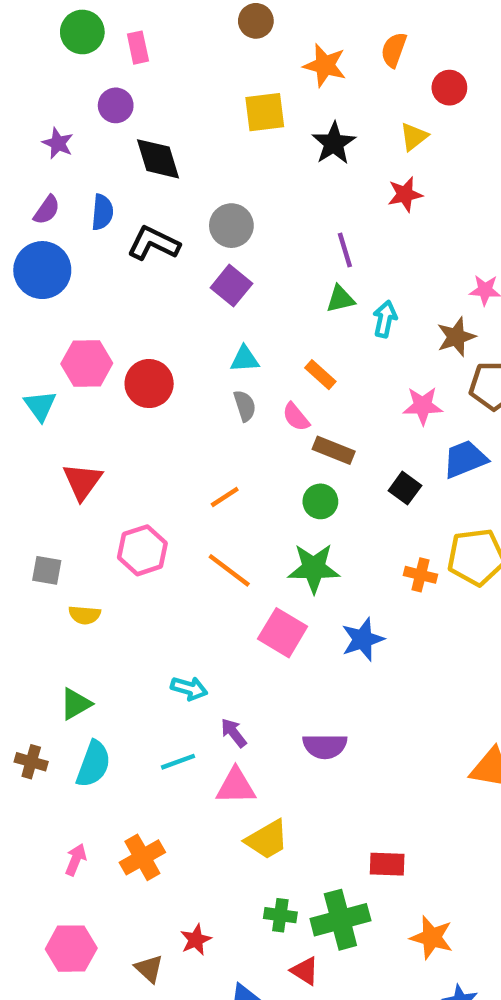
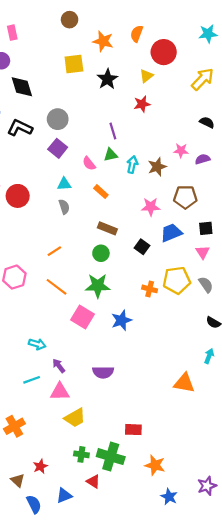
red circle: (449, 88) -> (164, 52), size x1.5
brown star: (456, 337) -> (157, 167), moved
pink semicircle: (296, 417) -> (89, 163), moved
green cross: (340, 920) -> (111, 457), turned 32

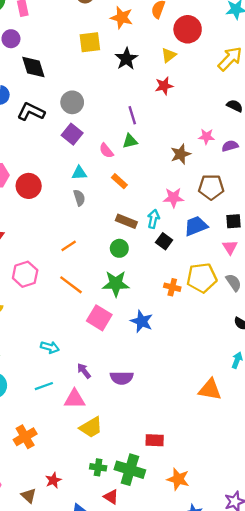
cyan arrow: (132, 165) -> (153, 219), moved
blue star: (121, 320) -> (142, 321), turned -30
purple arrow: (59, 366) -> (84, 371), moved

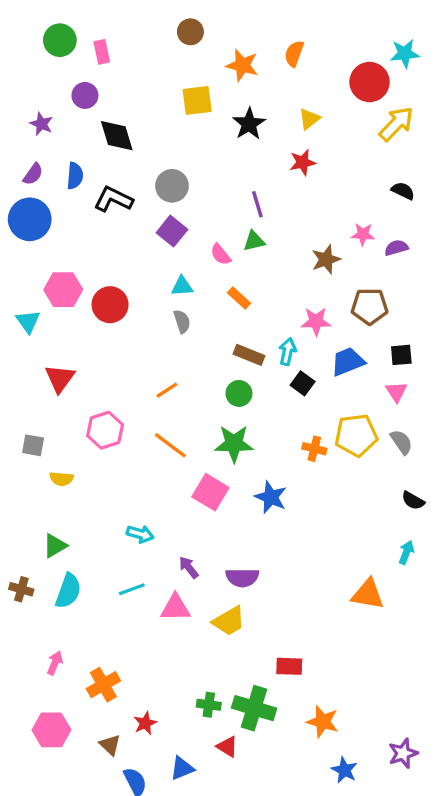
red circle: (188, 29) -> (370, 82), moved
yellow trapezoid: (91, 427) -> (229, 621), moved
orange cross: (25, 437) -> (103, 685), moved

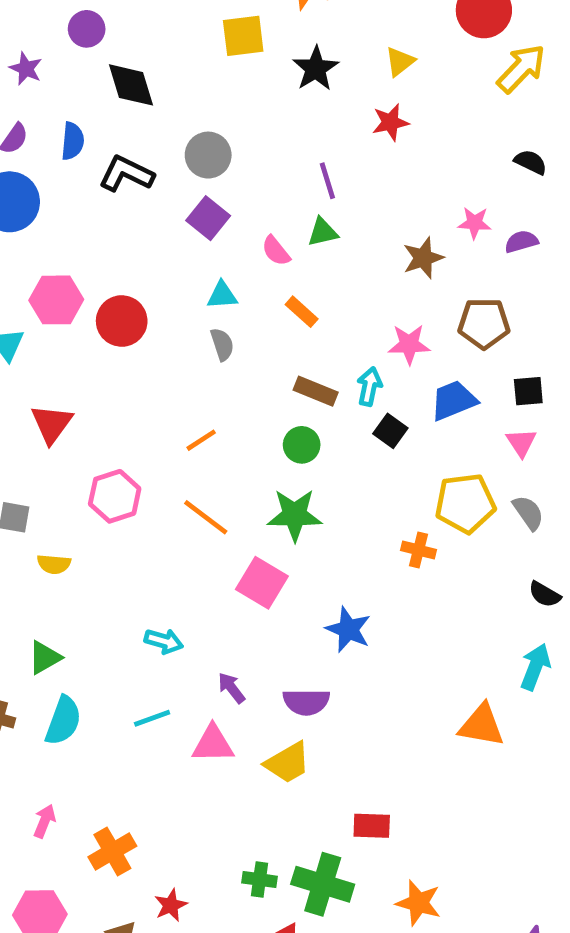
orange cross: (314, 449) -> (418, 550), moved
blue star: (271, 497) -> (348, 629), moved
cyan arrow: (406, 552) -> (535, 667), size x1.4

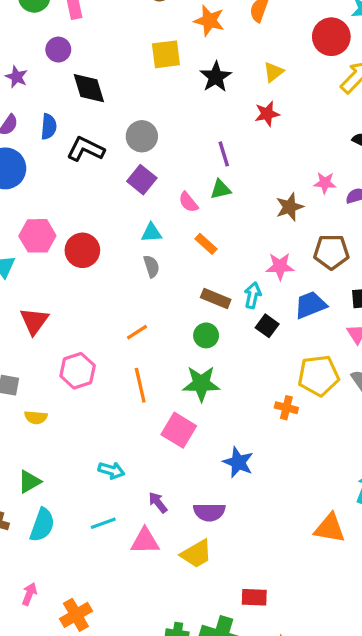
orange line: (206, 517) -> (140, 385), turned 40

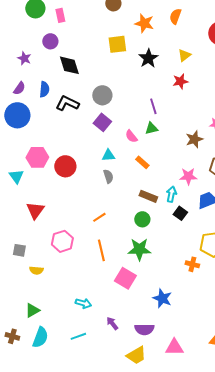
pink triangle: (145, 541) -> (174, 347), moved

